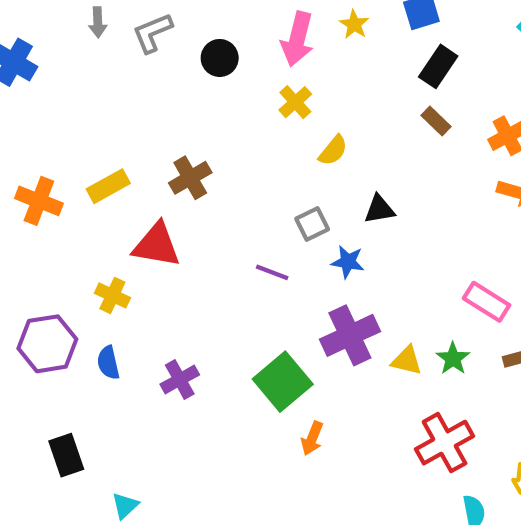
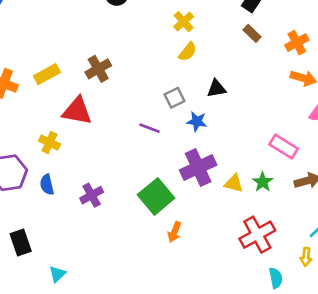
yellow cross: (295, 102) -> (184, 22), moved

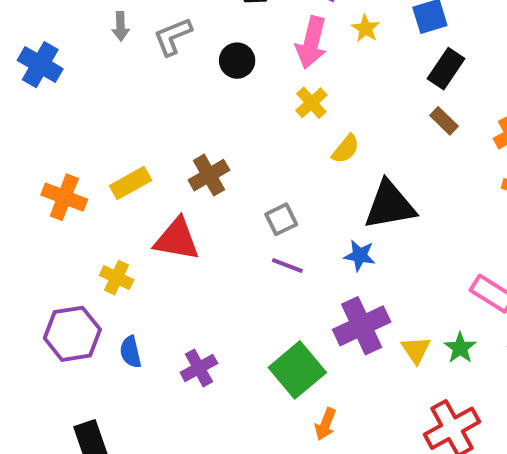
yellow cross: (184, 22) -> (311, 103), moved
black triangle: (217, 89) -> (390, 205), size x1.8
gray square: (174, 98) -> (281, 219), moved
yellow cross: (50, 143) -> (117, 278), moved
yellow triangle: (234, 183) -> (416, 350), turned 42

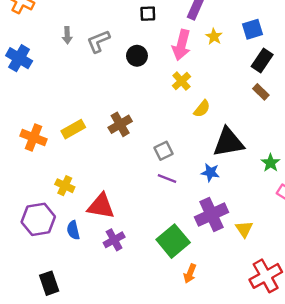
red triangle: (177, 239) -> (101, 206), moved
green star: (460, 348) -> (270, 163), moved

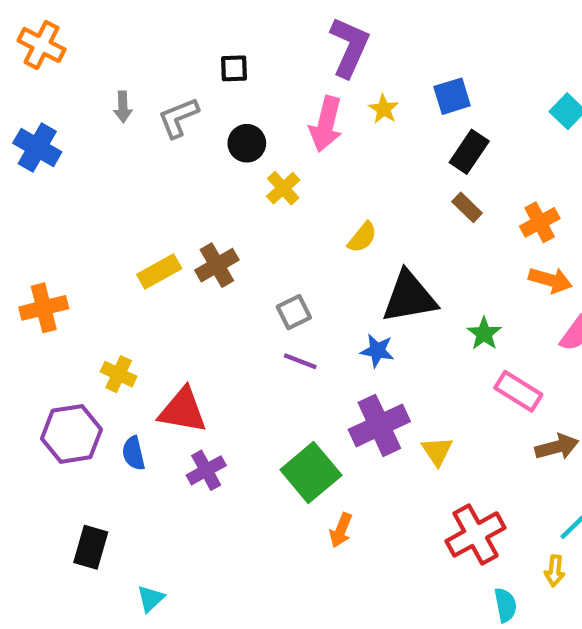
black square: (148, 14) -> (234, 68), moved
yellow cross: (181, 81) -> (283, 188), moved
yellow rectangle: (73, 129) -> (159, 272), moved
orange cross: (33, 138) -> (44, 308), moved, turned -35
black rectangle: (49, 283) -> (91, 547), turned 35

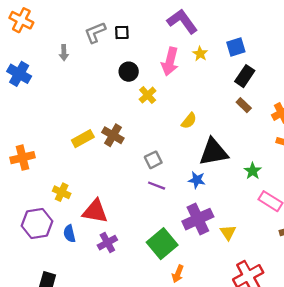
purple L-shape: (349, 47) -> (182, 21), turned -60
gray L-shape: (178, 118) -> (95, 32), moved
brown cross: (217, 265) -> (113, 135), turned -30

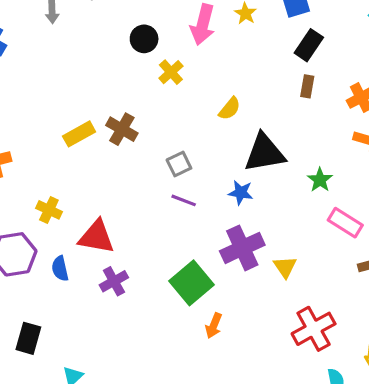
brown rectangle: (244, 105) -> (307, 86), turned 56

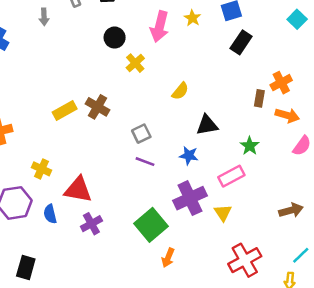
brown rectangle: (307, 86) -> (259, 98), moved
black triangle: (264, 153) -> (207, 125), size x0.7
pink rectangle: (345, 223) -> (231, 176), moved, turned -60

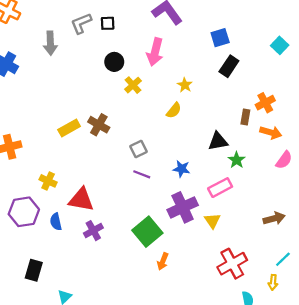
gray arrow: (44, 17) -> (50, 43), size x1.5
yellow star: (192, 18) -> (185, 85), moved
black triangle: (207, 125) -> (218, 141), moved

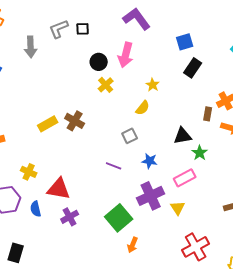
black circle: (114, 62) -> (99, 62), moved
gray square: (138, 149) -> (130, 136), moved

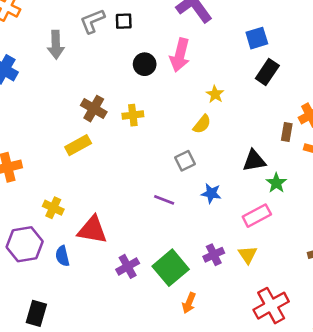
yellow cross: (106, 85) -> (133, 115), moved, turned 35
brown cross: (75, 121) -> (94, 109), moved
purple cross: (151, 196) -> (214, 255), moved, size x0.6
purple cross: (70, 217) -> (128, 266), moved

